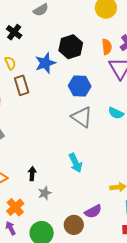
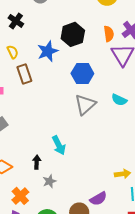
gray triangle: (82, 117) -> (85, 105), turned 45
cyan arrow: (76, 163) -> (59, 145), moved

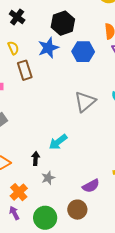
black hexagon: (73, 34) -> (63, 23), moved
blue hexagon: (82, 74) -> (83, 52), moved
cyan arrow: (59, 145) -> (58, 142), turned 78
purple semicircle: (98, 199) -> (91, 186), moved

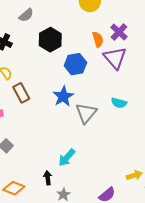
blue star: (48, 48) -> (63, 96), moved

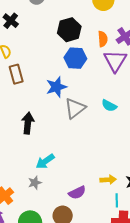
black hexagon: (50, 40) -> (69, 30), moved
cyan arrow: (67, 158) -> (45, 161), moved
black arrow: (48, 178) -> (28, 123), moved, size x1.5

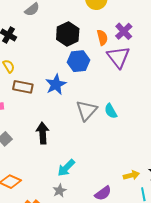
brown rectangle: (16, 74) -> (23, 87), turned -54
blue star: (56, 87) -> (56, 84), moved
cyan semicircle: (109, 106) -> (111, 111), moved, turned 42

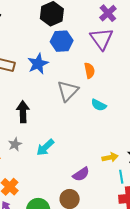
orange semicircle: (102, 38) -> (90, 70), moved
cyan semicircle: (111, 111) -> (99, 105), moved, turned -35
gray star: (60, 191) -> (15, 144), moved

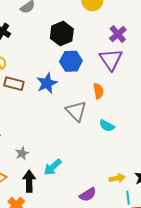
gray triangle: (68, 91) -> (76, 111), turned -30
black arrow: (23, 112) -> (29, 181), moved
gray star: (15, 144) -> (22, 153), moved

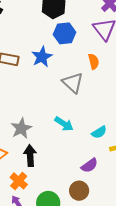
cyan semicircle: (107, 126) -> (99, 132), moved, turned -56
gray star: (22, 153) -> (21, 128), size x1.5
cyan arrow: (53, 167) -> (64, 124), moved, turned -102

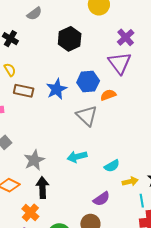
blue hexagon: (65, 33) -> (88, 82), moved
orange semicircle: (94, 61) -> (108, 95), turned -98
cyan arrow: (64, 124) -> (77, 157), turned 132

